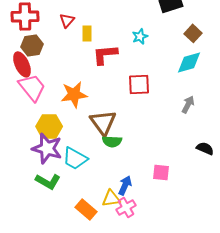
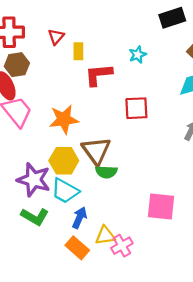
yellow hexagon: (49, 126) -> (64, 161), moved
pink square: (161, 172) -> (161, 207), size x1.5
blue arrow: (125, 185) -> (79, 218), moved

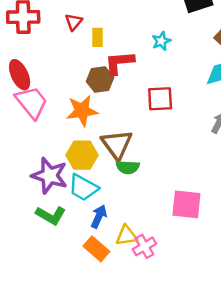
brown hexagon: (17, 65) -> (100, 79), moved

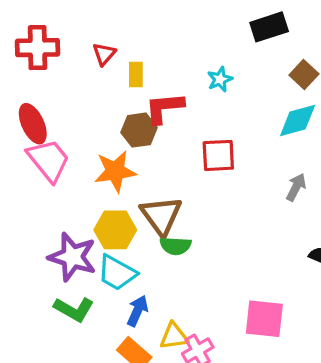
pink square: (186, 204) -> (264, 319), moved

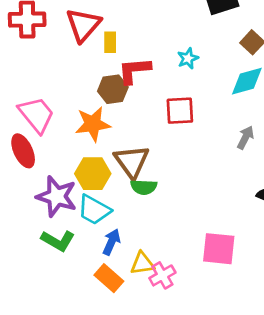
red triangle: (104, 54) -> (83, 25), size x1.8
cyan star: (220, 79) -> (188, 58), moved
red ellipse: (33, 124) -> (23, 151), moved

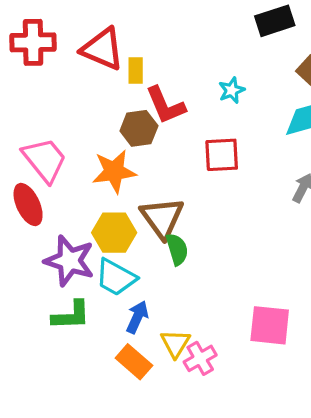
red triangle: (83, 25) -> (103, 49), turned -48
red L-shape: (134, 70) -> (165, 105), turned -108
green semicircle: (144, 187) -> (177, 249), turned -110
green L-shape: (58, 241) -> (71, 315), turned -32
yellow triangle: (142, 263) -> (175, 344), turned -50

